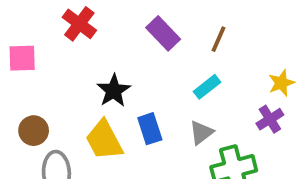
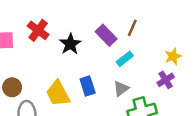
red cross: (79, 24) -> (38, 30), moved
purple rectangle: (163, 33) -> (106, 35), moved
black star: (114, 91) -> (70, 44), moved

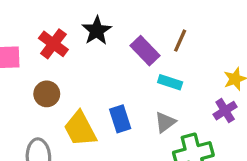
black star: (70, 44) -> (97, 31), moved
cyan rectangle: (125, 59) -> (170, 82), turned 56
brown circle: (12, 87) -> (47, 94), moved

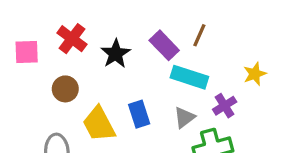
black star: (97, 31) -> (116, 54), moved
cyan rectangle: (170, 82) -> (189, 77), size x1.5
purple cross: (225, 111) -> (225, 106), moved

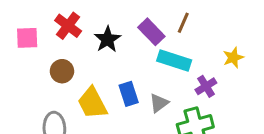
gray triangle: (184, 117) -> (159, 103), moved

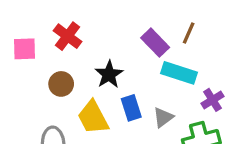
black star: (107, 39) -> (109, 74), moved

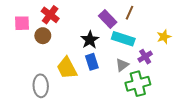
black star: (109, 74) -> (90, 40), moved
brown circle: (61, 84) -> (43, 36), moved
gray triangle: (163, 117) -> (122, 65), moved

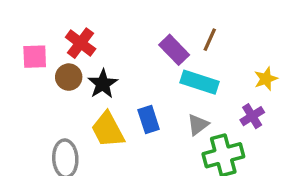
black star: (90, 40) -> (103, 84), moved
purple cross: (145, 57) -> (252, 116), moved

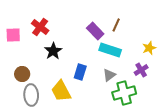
brown circle: (69, 77) -> (22, 74), moved
blue rectangle: (149, 120) -> (80, 72), turned 35
yellow trapezoid: (108, 130) -> (61, 91), moved

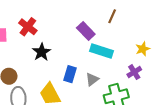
brown line: (116, 25) -> (112, 16), moved
gray triangle: (109, 75) -> (92, 79), moved

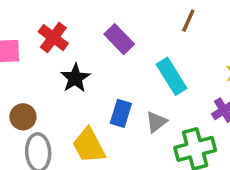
purple rectangle: (86, 31) -> (119, 39), moved
cyan rectangle: (102, 51) -> (171, 76), turned 40

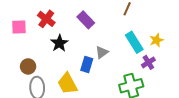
cyan rectangle: (171, 76) -> (134, 42), moved
gray triangle: (156, 122) -> (102, 52), moved

